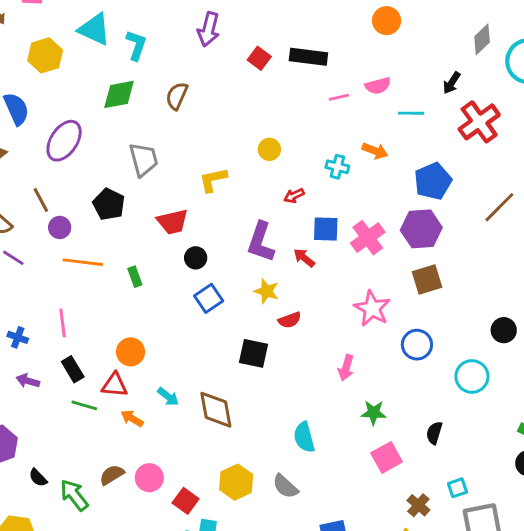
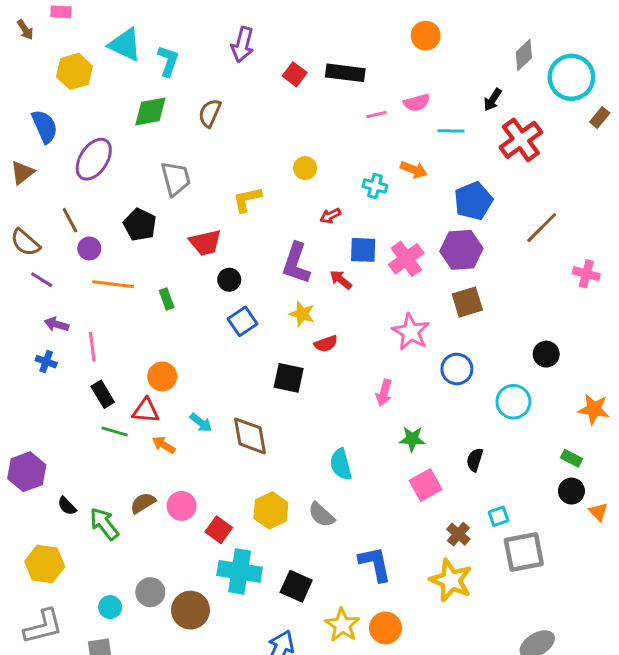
purple arrow: (28, 381) -> (57, 324), moved

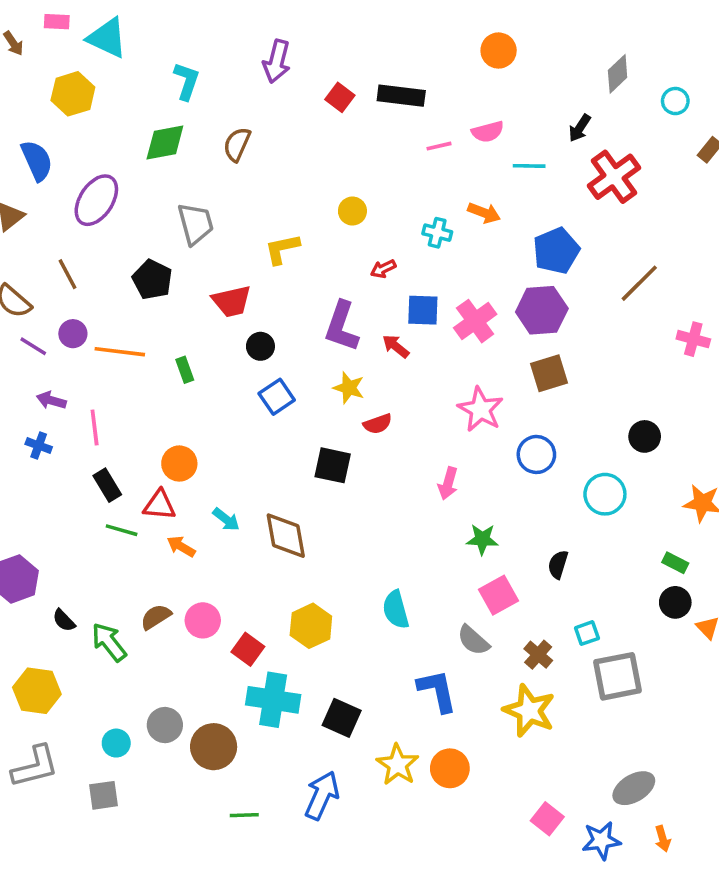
cyan triangle: (125, 45) -> (107, 38), moved
cyan circle: (571, 77) -> (675, 101), size x0.5
purple circle: (89, 248) -> (73, 334), moved
cyan semicircle: (341, 464) -> (396, 610), moved
gray semicircle: (321, 515) -> (473, 640), moved

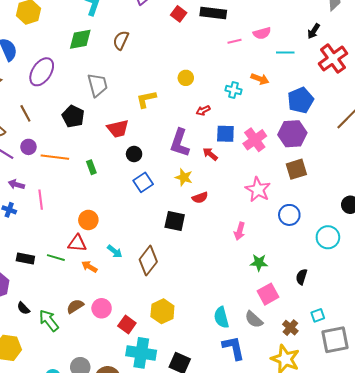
black rectangle: (107, 485) -> (25, 259), moved, turned -48
brown diamond: (286, 536) -> (148, 261), turned 48
cyan semicircle: (396, 610) -> (221, 317), moved

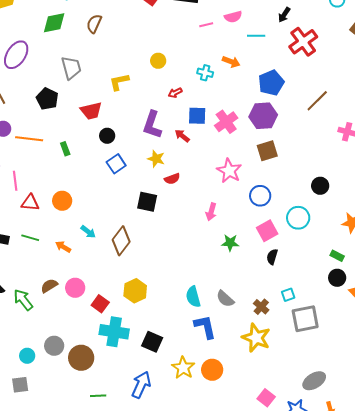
red triangle: (77, 243) -> (30, 203), moved
pink square: (268, 294) -> (267, 231), moved

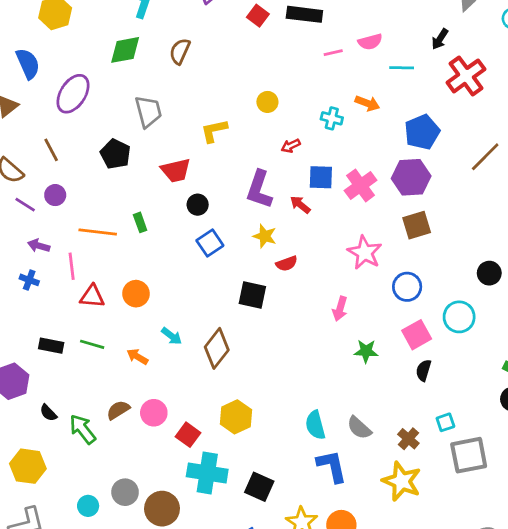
orange line: (29, 139) -> (98, 232), moved

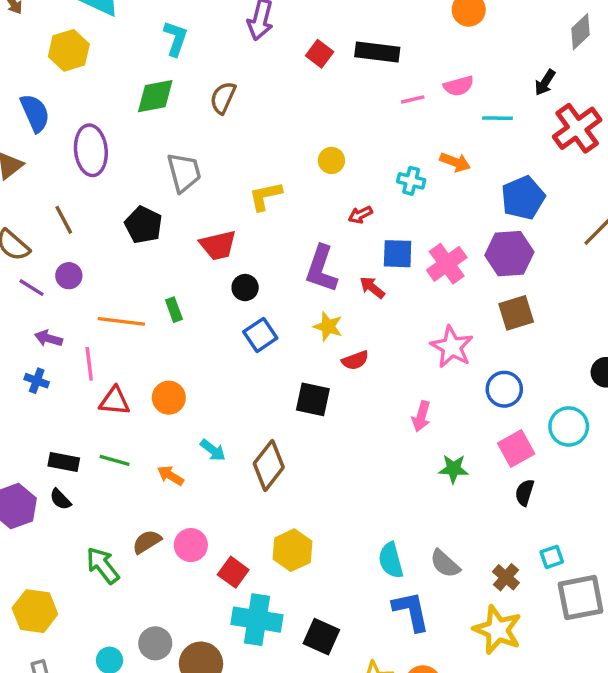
purple ellipse: (73, 94) -> (91, 150), turned -39
black semicircle: (48, 413) -> (60, 499), moved

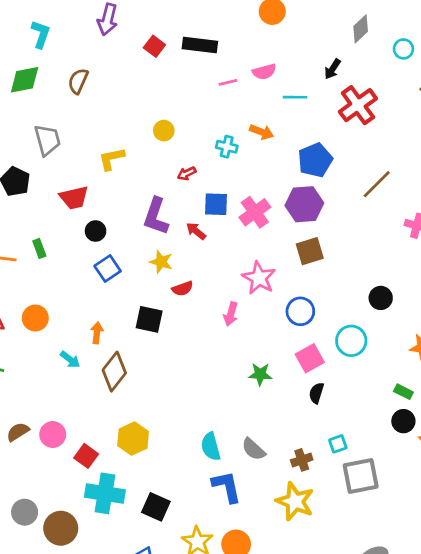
pink arrow: (421, 416) -> (231, 314), moved
orange arrow: (171, 476) -> (97, 333), moved, turned 65
brown cross: (506, 577) -> (302, 460), turned 30

